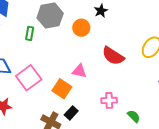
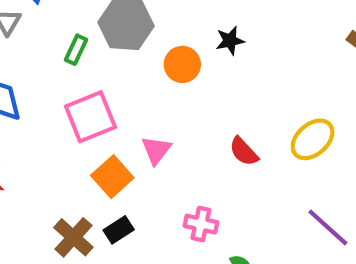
red semicircle: (113, 56) -> (244, 151), moved, size x0.7
pink triangle: (79, 71) -> (156, 150), turned 42
pink square: (29, 78) -> (90, 117), moved

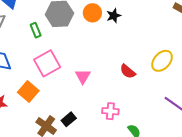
green rectangle: (76, 50) -> (36, 30), turned -40
orange circle: (182, 64) -> (92, 13), moved
orange square: (112, 177) -> (28, 91), moved

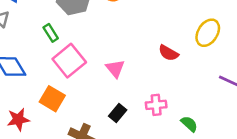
green rectangle: (36, 30) -> (51, 33), moved
black rectangle: (69, 119) -> (118, 113), moved

